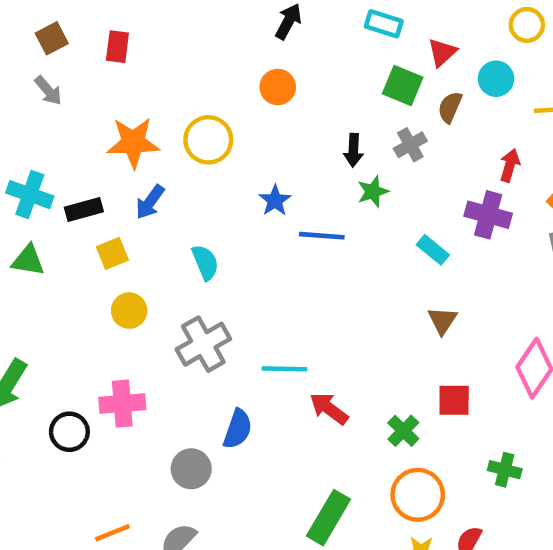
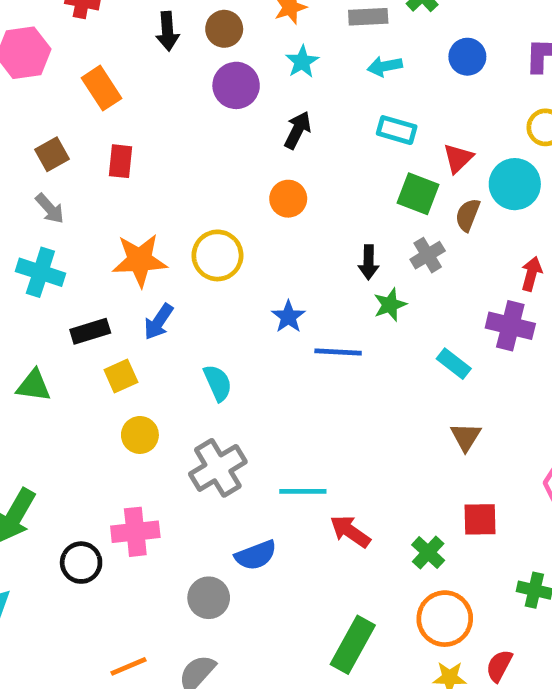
cyan circle: (496, 79) -> (515, 184), size x1.4
cyan cross: (30, 195) -> (40, 272), moved
blue semicircle: (238, 429) -> (256, 555), turned 51

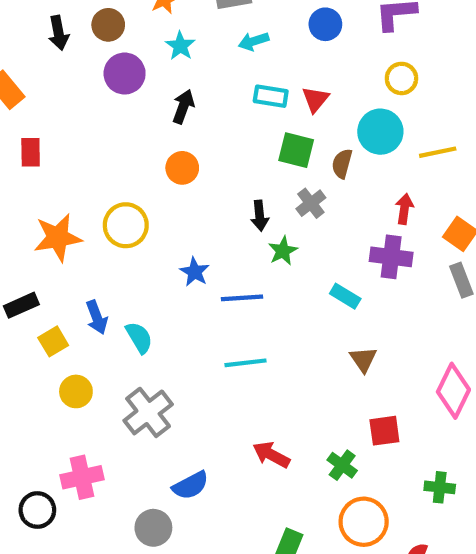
red triangle: (458, 158) -> (315, 99), moved
blue arrow: (159, 322) -> (97, 317), moved, turned -48
cyan line: (303, 491) -> (246, 363), moved

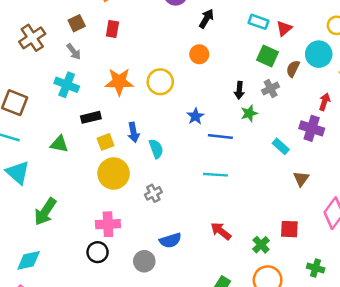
brown triangle: (363, 359) -> (301, 179), moved
yellow circle: (76, 391) -> (114, 173), size x1.6
gray cross: (148, 412) -> (153, 193), size x0.6
black circle: (37, 510) -> (98, 252), moved

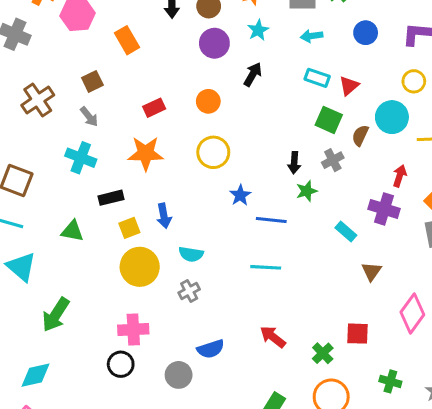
red rectangle: (112, 29) -> (154, 108), moved, turned 56
orange circle: (199, 54) -> (208, 101), moved
yellow circle: (160, 82) -> (213, 152), moved
cyan semicircle: (156, 149) -> (191, 254), moved, turned 120

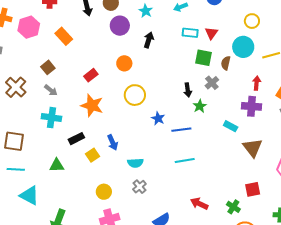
orange star: (146, 153) -> (92, 105), turned 30
yellow circle: (140, 267) -> (104, 192), moved, size x0.6
brown triangle: (372, 271) -> (253, 148), size x1.5

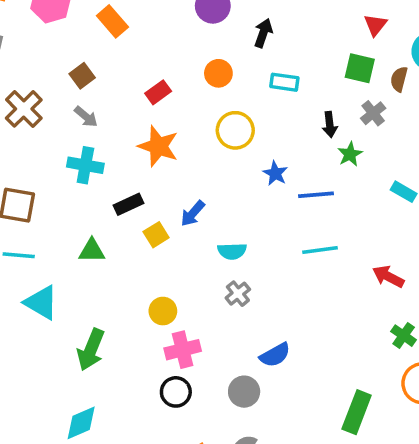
cyan rectangle: (190, 33) -> (284, 82), moved
blue arrow: (113, 143) -> (193, 213), turned 63
yellow circle: (104, 192) -> (163, 311), moved
red arrow: (199, 204) -> (388, 277), moved

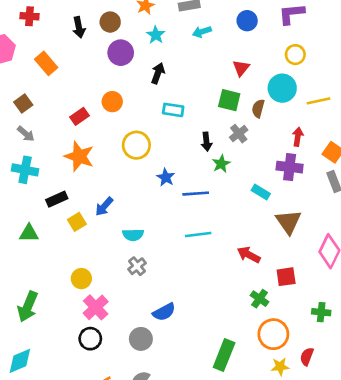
orange circle: (218, 73) -> (112, 102), moved
pink cross: (183, 350) -> (96, 307), turned -30

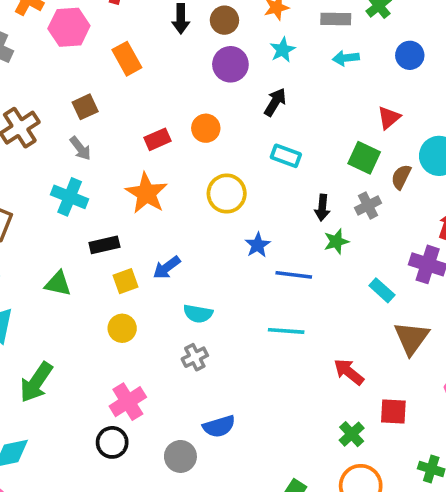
yellow circle: (81, 279) -> (122, 328), moved

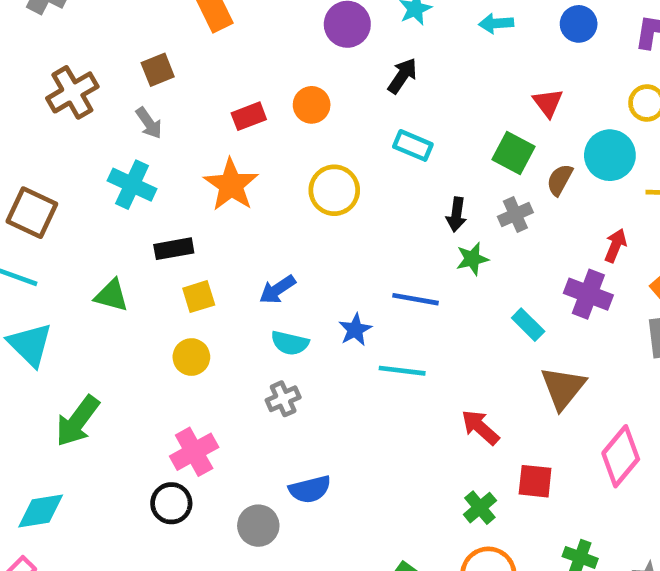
red triangle: (389, 118) -> (548, 103), turned -30
blue star: (258, 245) -> (355, 330), moved
blue arrow: (167, 268) -> (277, 290), moved

